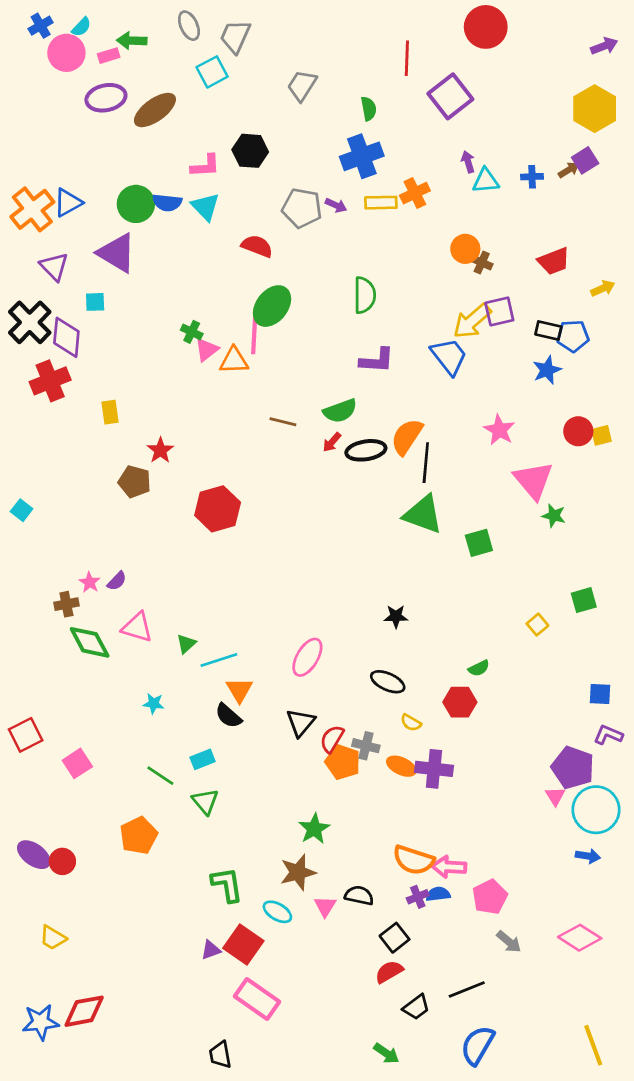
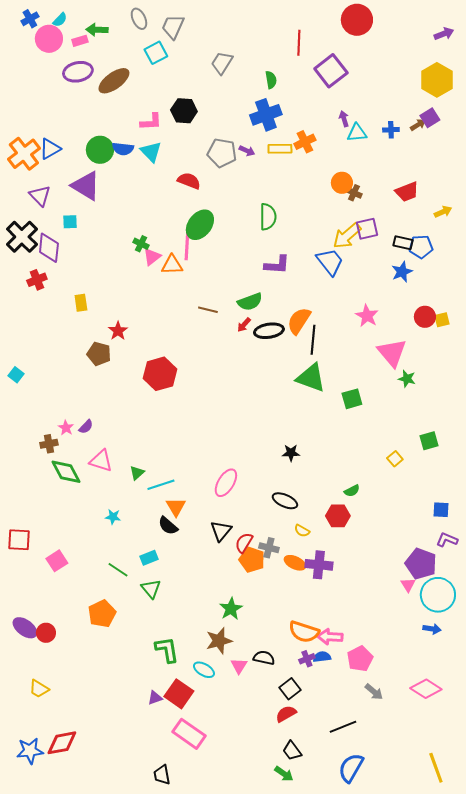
red cross: (50, 381) -> (37, 280), size x0.7
red square: (26, 735) -> (19, 540), turned 30
black trapezoid: (416, 1007) -> (292, 751), moved, turned 90

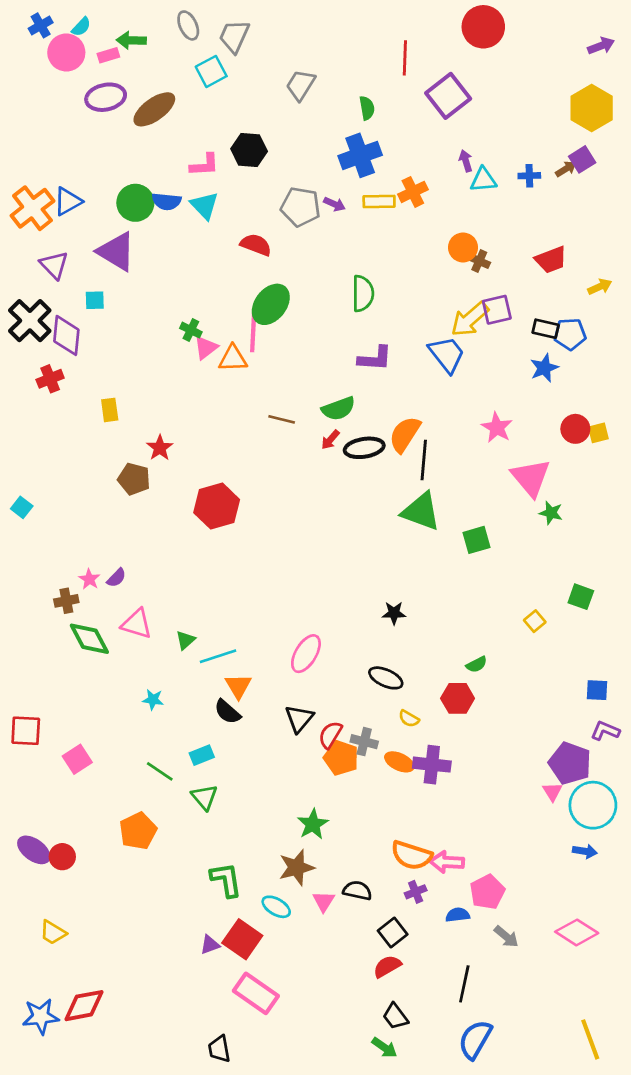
green square: (429, 441) -> (581, 597), turned 36
blue semicircle: (322, 657) -> (458, 915), moved
black line: (343, 727) -> (464, 984), turned -56

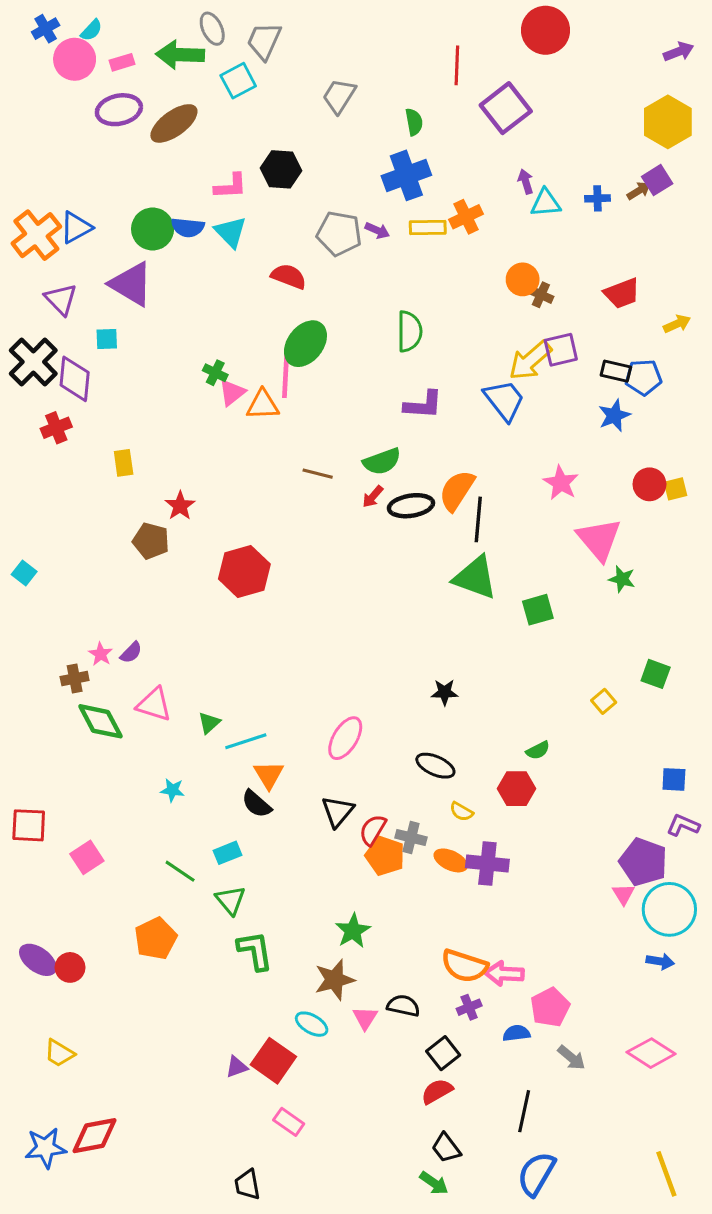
green arrow: (131, 40) -> (180, 55), moved, size x1.4
green L-shape: (226, 880) -> (255, 951), moved
pink rectangle: (256, 993) -> (289, 1122), size x0.6

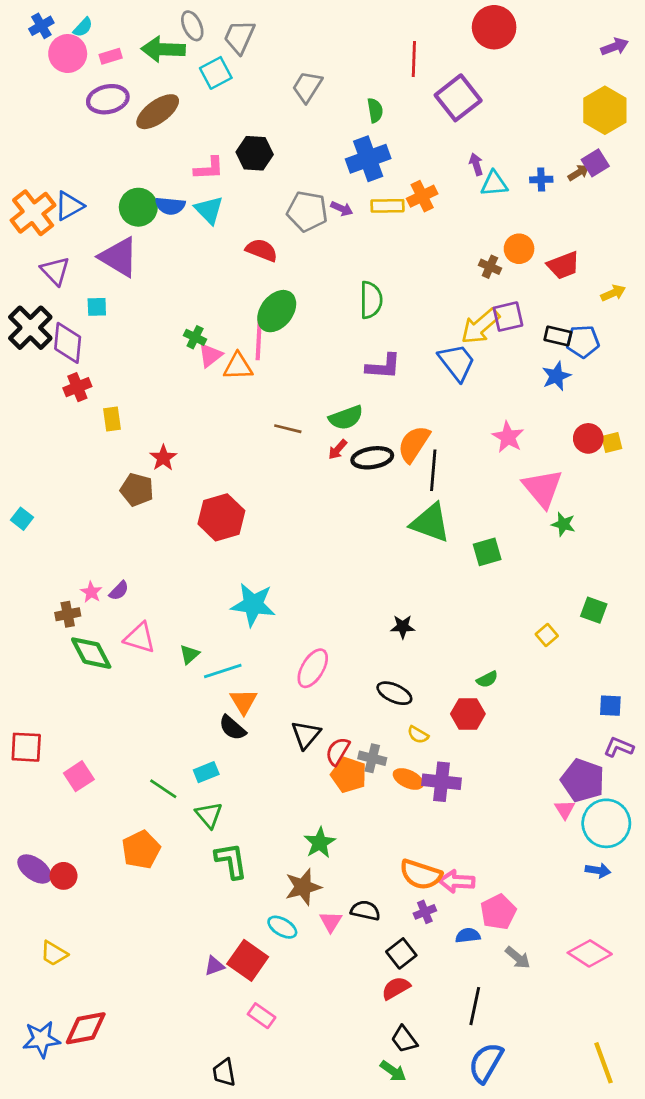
orange circle: (523, 279) -> (519, 249), moved
red cross: (56, 428) -> (77, 387), moved
cyan star: (172, 790) -> (253, 605), moved, size x2.0

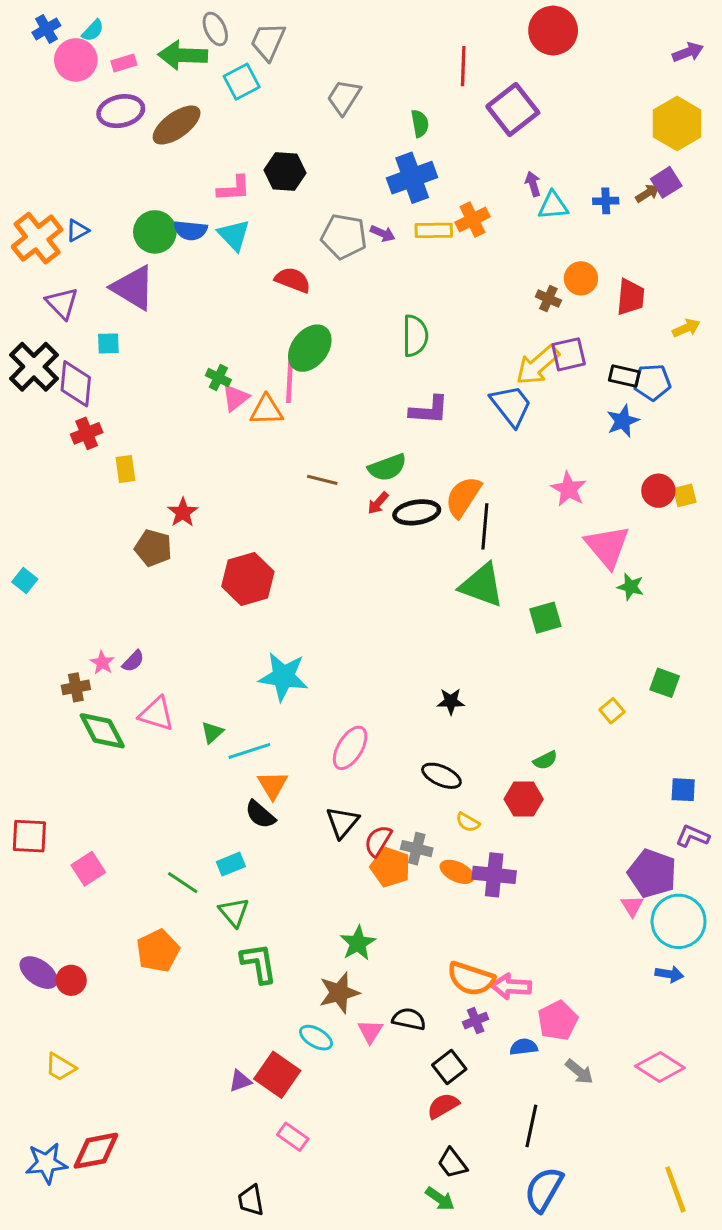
blue triangle: (69, 206) -> (77, 230), size x0.7
red trapezoid: (563, 265) -> (631, 297), turned -64

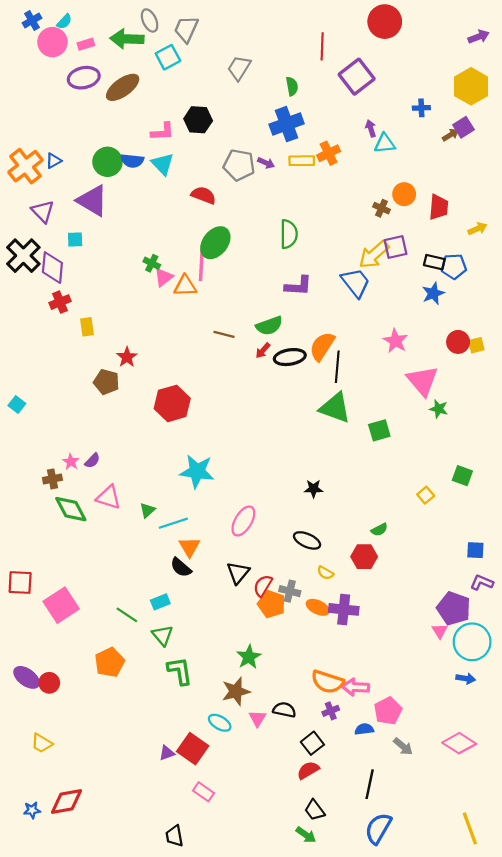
blue cross: (606, 201) -> (421, 108), moved
pink square: (88, 869) -> (61, 605), size x1.5
blue star: (46, 1163) -> (32, 810), size x0.6

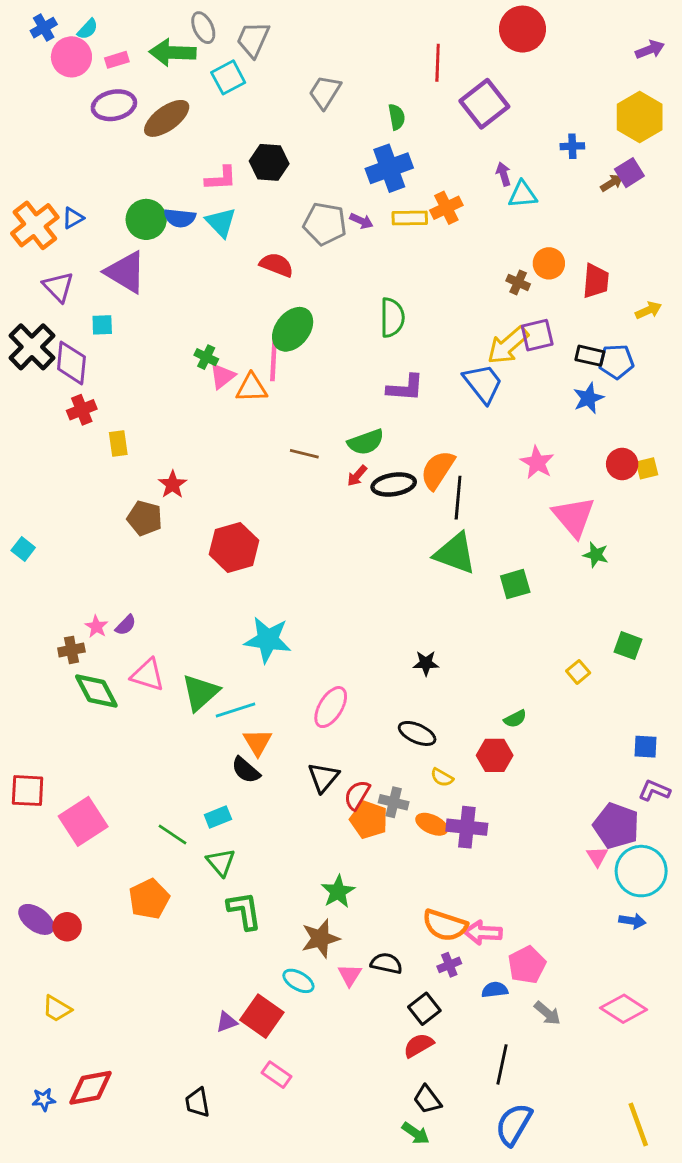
green triangle: (147, 510) -> (200, 692), size x1.8
black trapezoid: (174, 836) -> (197, 1102), moved

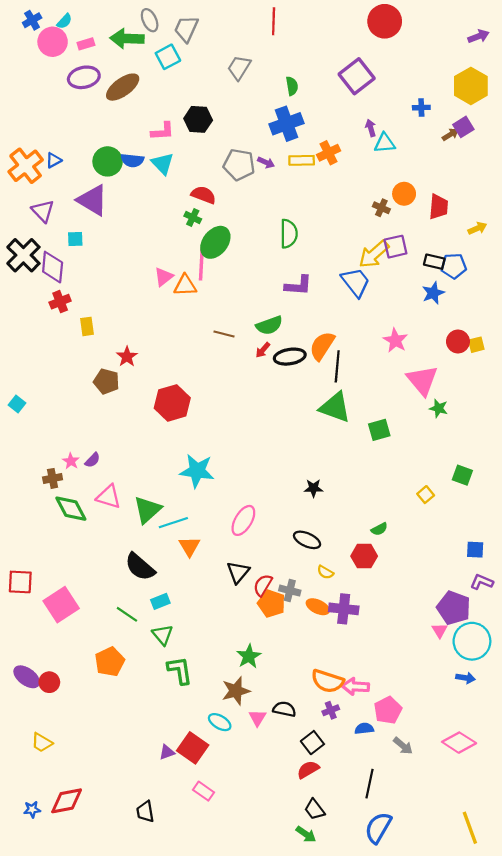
red line: (438, 63) -> (274, 21), moved
green cross: (206, 357) -> (193, 217), moved
black semicircle: (246, 770) -> (140, 567), moved, size x1.4

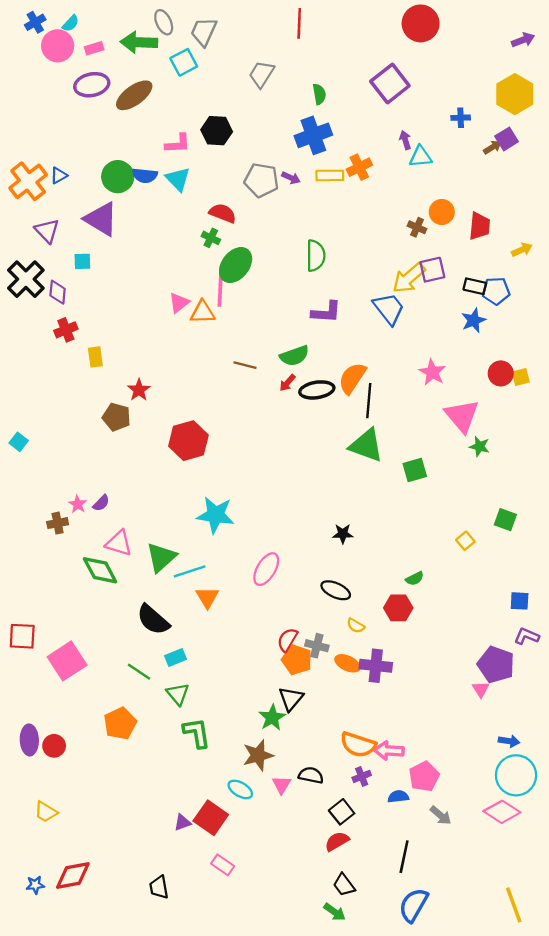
purple diamond: (53, 267) -> (58, 292), size x0.7
green diamond: (71, 509) -> (100, 570), moved
black triangle: (238, 572) -> (291, 699), moved
cyan circle: (472, 641) -> (516, 775), moved
purple ellipse: (27, 677) -> (29, 740), turned 52

